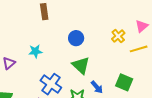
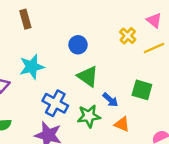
brown rectangle: (44, 12) -> (25, 19), moved
pink triangle: (142, 26) -> (154, 20), turned -32
cyan star: (35, 51) -> (32, 67), size x1.5

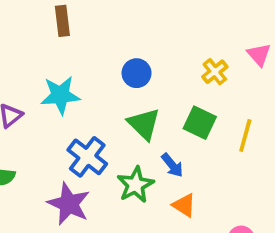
yellow line: (154, 48) -> (245, 136), moved, turned -60
green square: (142, 90) -> (200, 123), moved
green star: (89, 116) -> (135, 185), turned -30

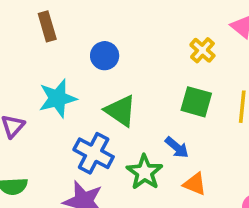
blue circle: (137, 73) -> (105, 56), moved
green triangle: (144, 124) -> (121, 111), moved

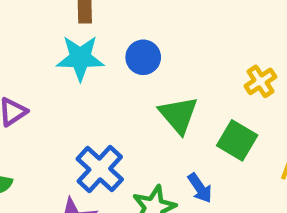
cyan star: (58, 98) -> (80, 58), moved
green triangle: (121, 111) -> (178, 115), moved

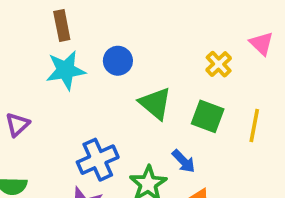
blue cross: (100, 169) -> (98, 160), turned 33

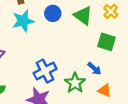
green triangle: (155, 103) -> (83, 16), moved

